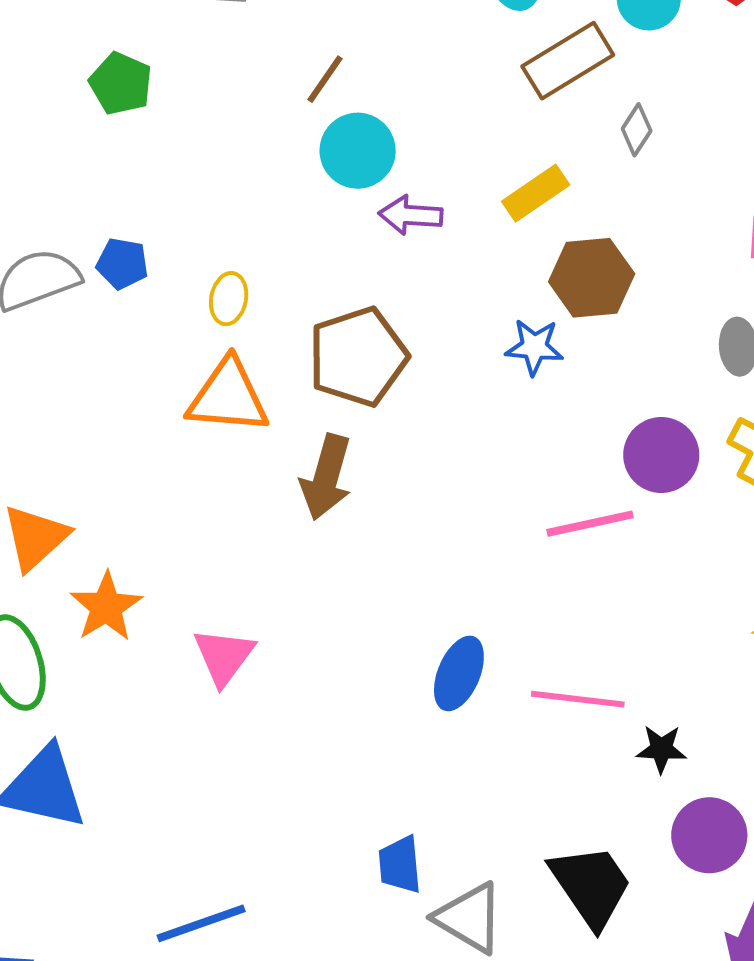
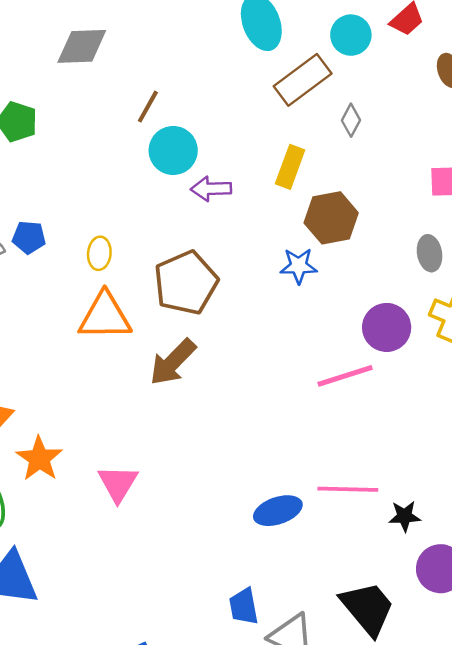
yellow rectangle: (536, 193) -> (290, 167), turned -30
brown arrow: (326, 477) -> (173, 362), turned 34
blue ellipse: (459, 673) -> (278, 511), moved, turned 54

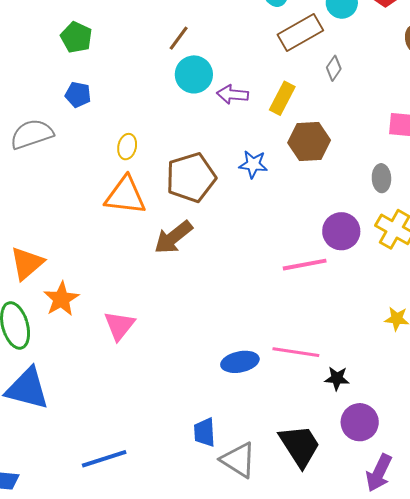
purple arrow: (211, 189) -> (232, 94), moved
blue pentagon: (29, 237) -> (78, 95), moved
blue star: (299, 266) -> (253, 164), moved

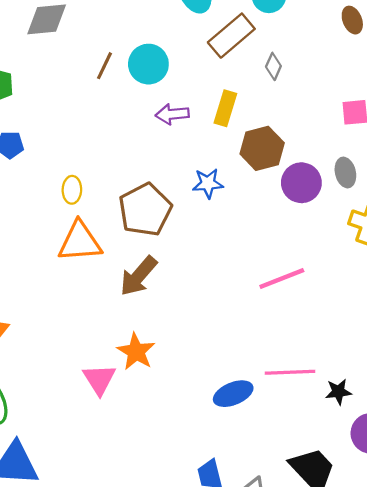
cyan circle: (194, 74) -> (148, 64), moved
purple circle: (341, 231) -> (301, 183), moved
orange star: (61, 299) -> (136, 352), moved

